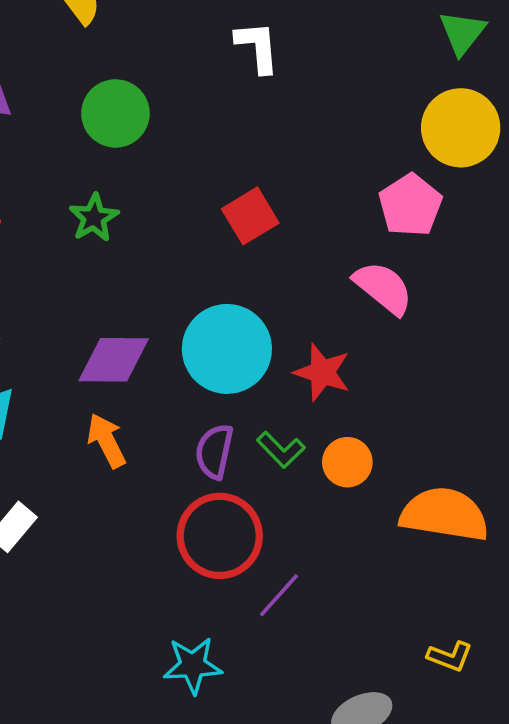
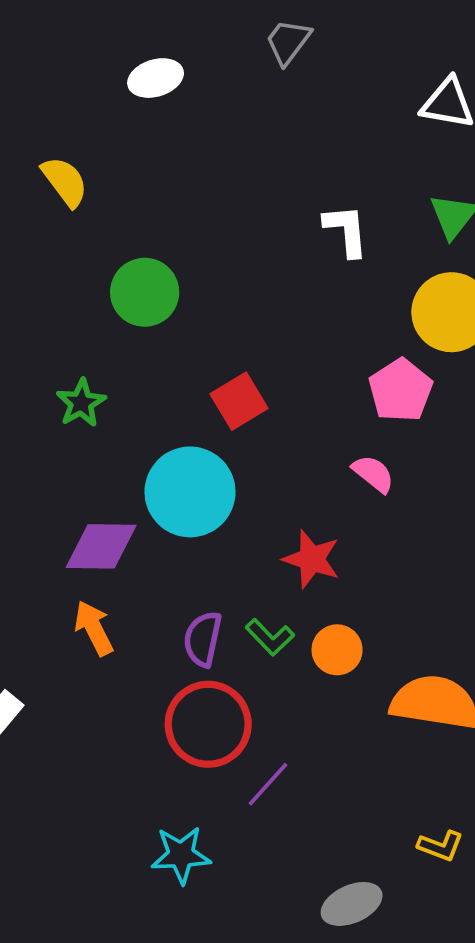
white L-shape: (257, 47) -> (346, 231), moved
green circle: (115, 113) -> (145, 292), moved
pink semicircle: (383, 288) -> (373, 474), size x0.7
cyan circle: (227, 349) -> (190, 492), moved

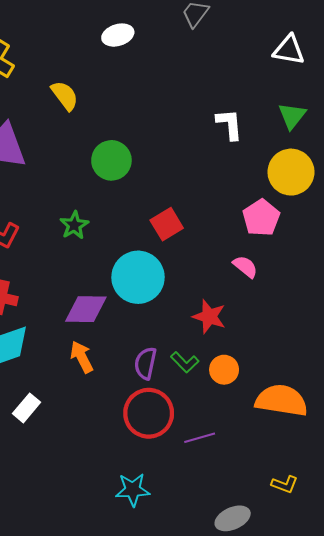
purple line: (268, 784) -> (200, 438), moved, turned 32

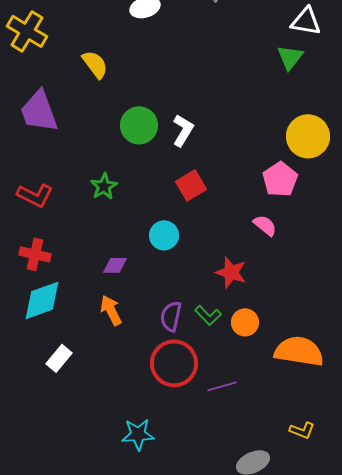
green triangle: (292, 116) -> (290, 57), moved
white L-shape: (229, 124) -> (183, 130), moved, turned 36
cyan circle: (138, 277) -> (164, 235), size x0.6
purple diamond: (86, 309) -> (115, 265), size x0.6
cyan star: (133, 490) -> (138, 434), moved

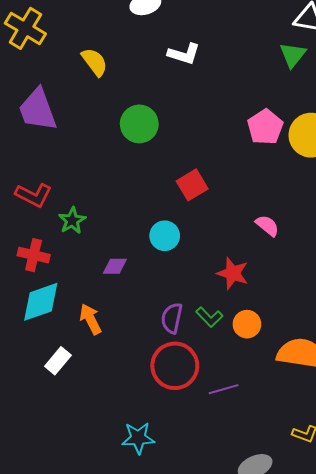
white L-shape: (183, 130) -> (184, 54), moved, turned 76
pink pentagon: (280, 179) -> (265, 127), moved
green star: (104, 186) -> (72, 220), moved
orange arrow: (111, 310) -> (90, 319), moved

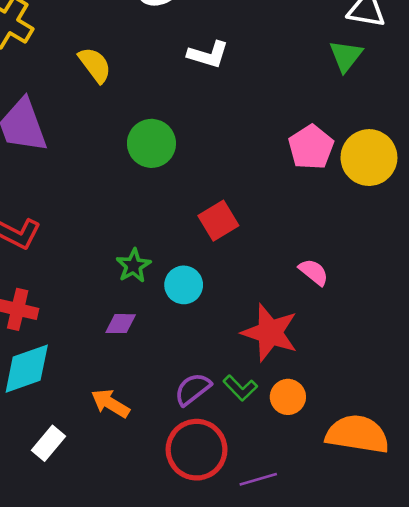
green star: (72, 220) -> (133, 266), moved
red star: (233, 273) -> (270, 333), size x1.4
purple semicircle: (172, 318) -> (193, 389), turned 40
orange arrow: (90, 319) -> (110, 403), moved, turned -32

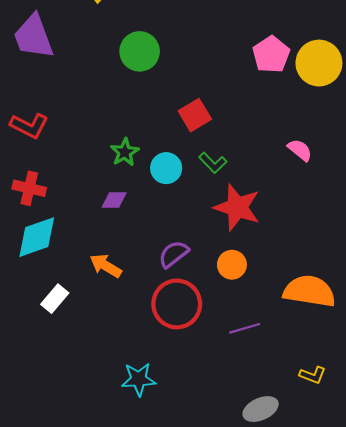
pink semicircle: (314, 272) -> (300, 150), moved
green L-shape: (240, 388) -> (213, 163), moved
orange circle: (288, 397) -> (232, 265), moved
purple line: (258, 479) -> (245, 328), moved

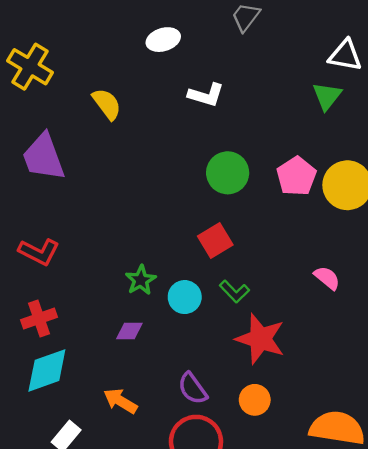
green circle: (140, 51) -> (228, 173), moved
red cross: (29, 188) -> (39, 319), turned -32
purple semicircle: (174, 254) -> (193, 389), turned -88

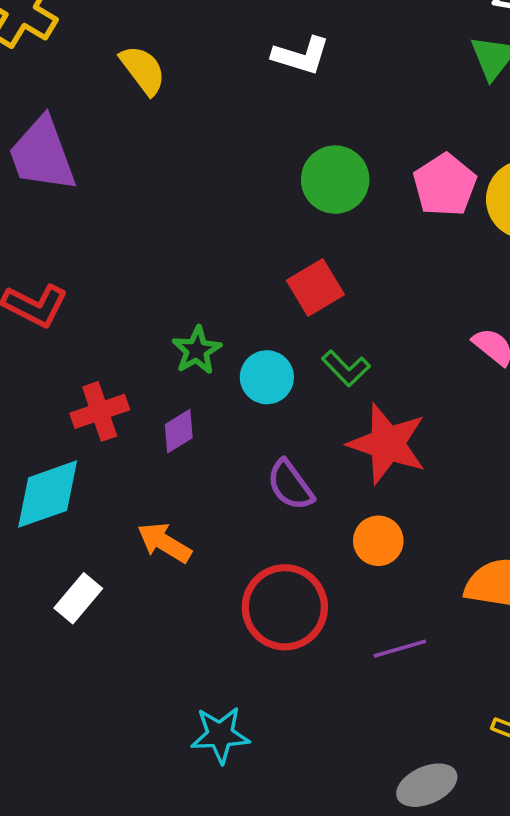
red cross: (39, 319) -> (100, 411), moved
purple diamond: (129, 331) -> (179, 431), turned -32
purple semicircle: (193, 389) -> (290, 485), moved

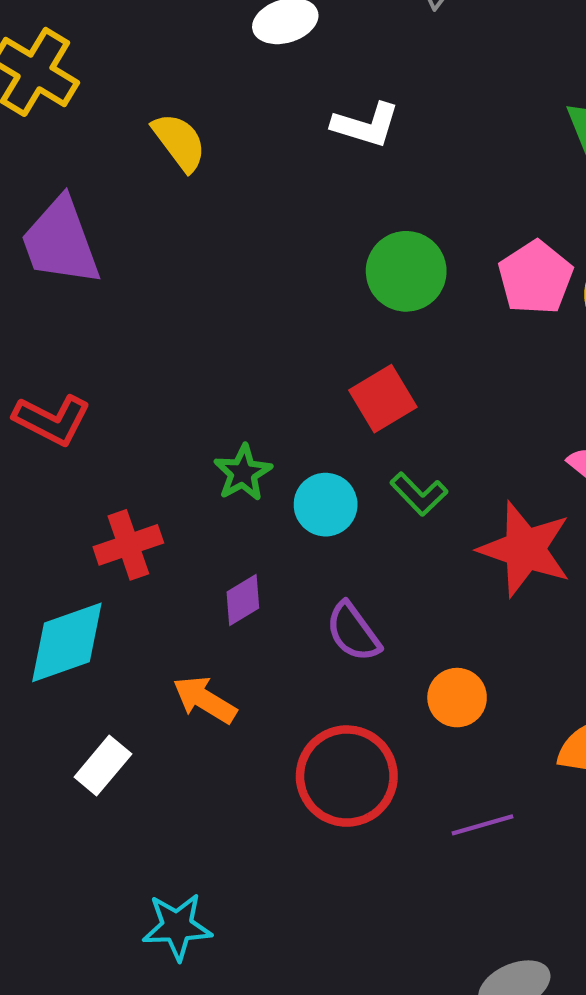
purple diamond: (179, 431) -> (243, 600), moved
red star: (387, 444) -> (525, 549), moved
cyan star: (220, 735) -> (177, 927), moved

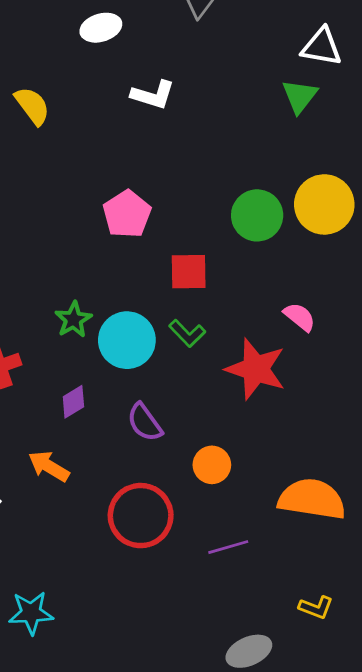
green circle: (406, 271) -> (257, 215), moved
pink pentagon: (536, 278) -> (127, 214), moved
red square: (383, 399) -> (189, 272), moved, turned 30
cyan circle: (326, 505) -> (127, 340), size x1.4

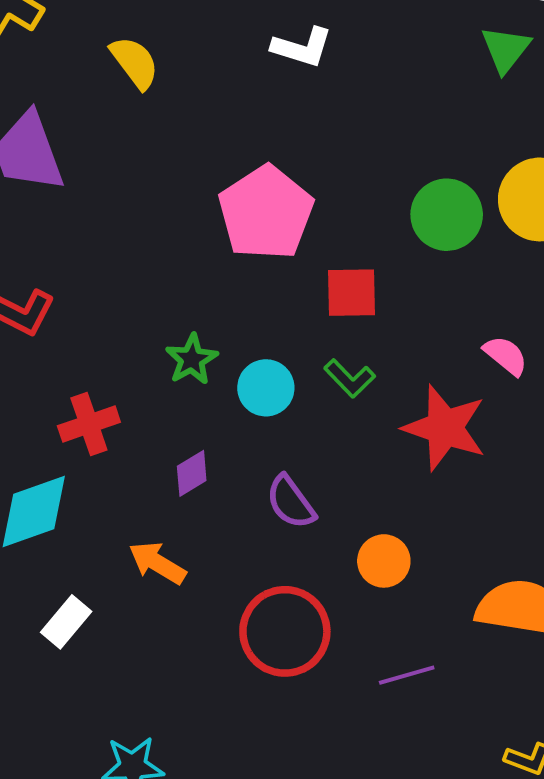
pink pentagon: (127, 214) -> (266, 213), size x1.4
cyan circle: (127, 340) -> (266, 388), size x0.7

